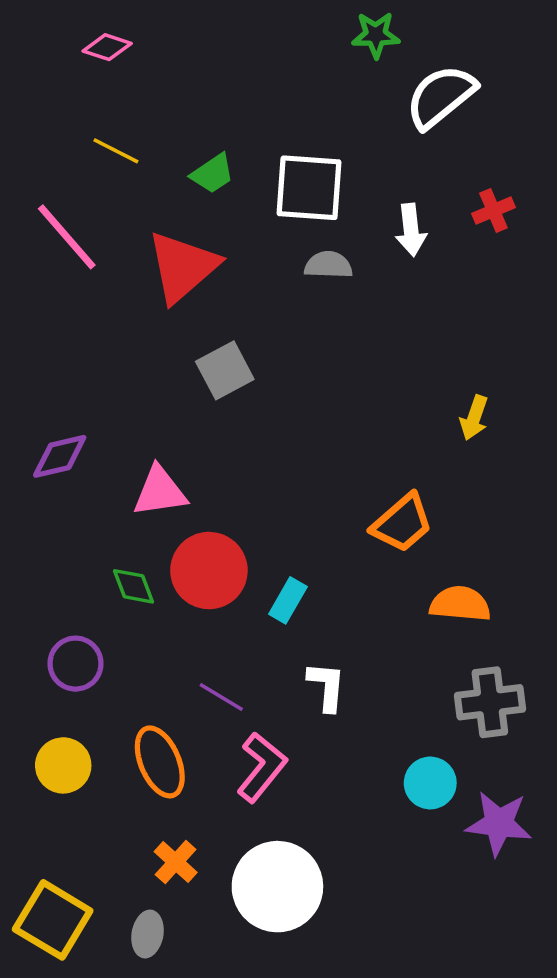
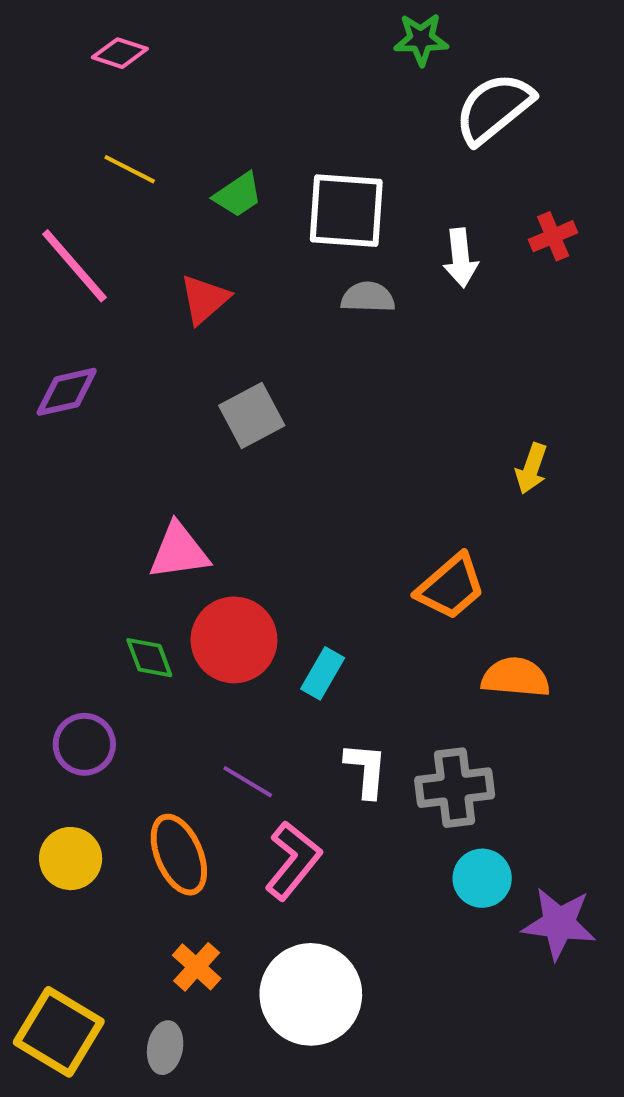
red triangle: (183, 267) -> (204, 299), size x0.6
purple diamond: (60, 456) -> (67, 392), moved
gray cross: (490, 702) -> (455, 788), moved

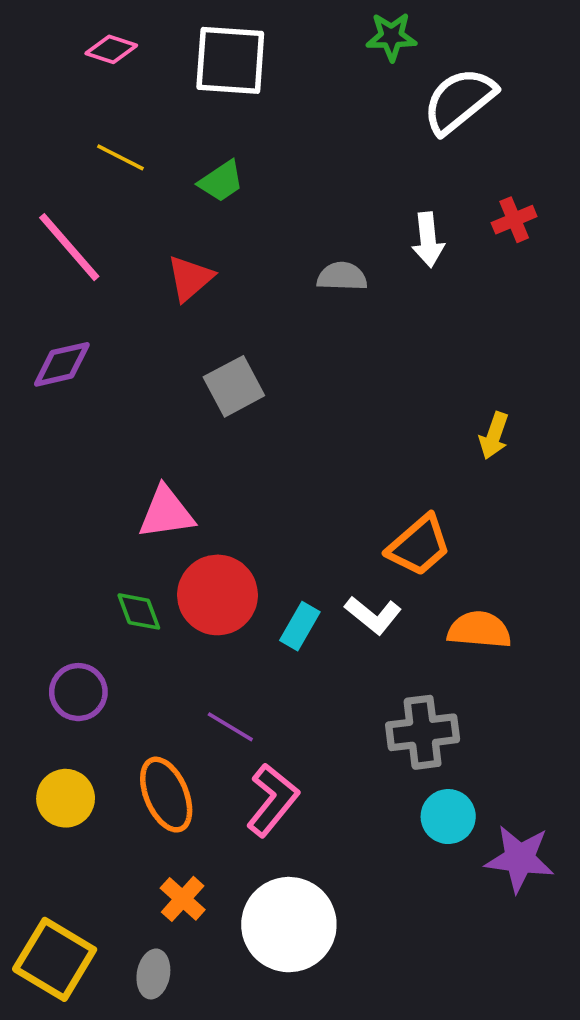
white square: (346, 211) -> (230, 60), moved
white L-shape: (366, 770) -> (373, 615), moved, turned 124

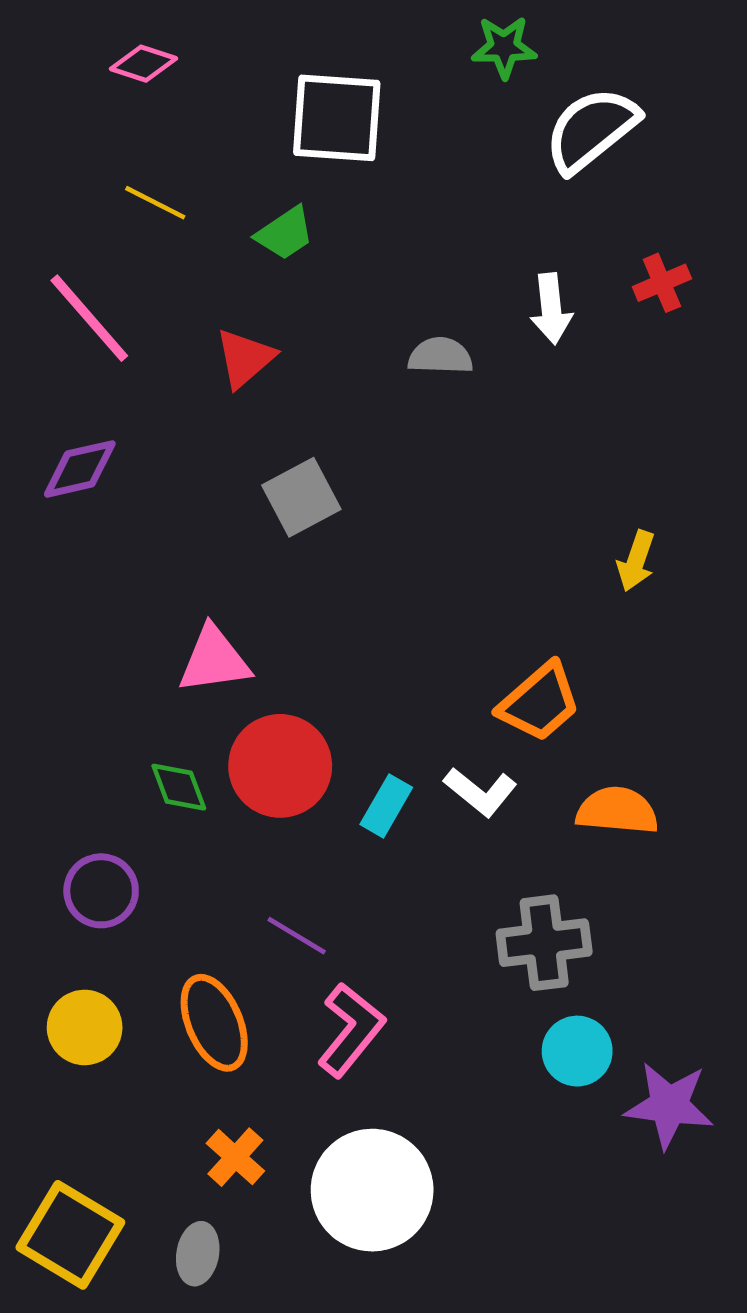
white square: (230, 60) -> (337, 118), moved

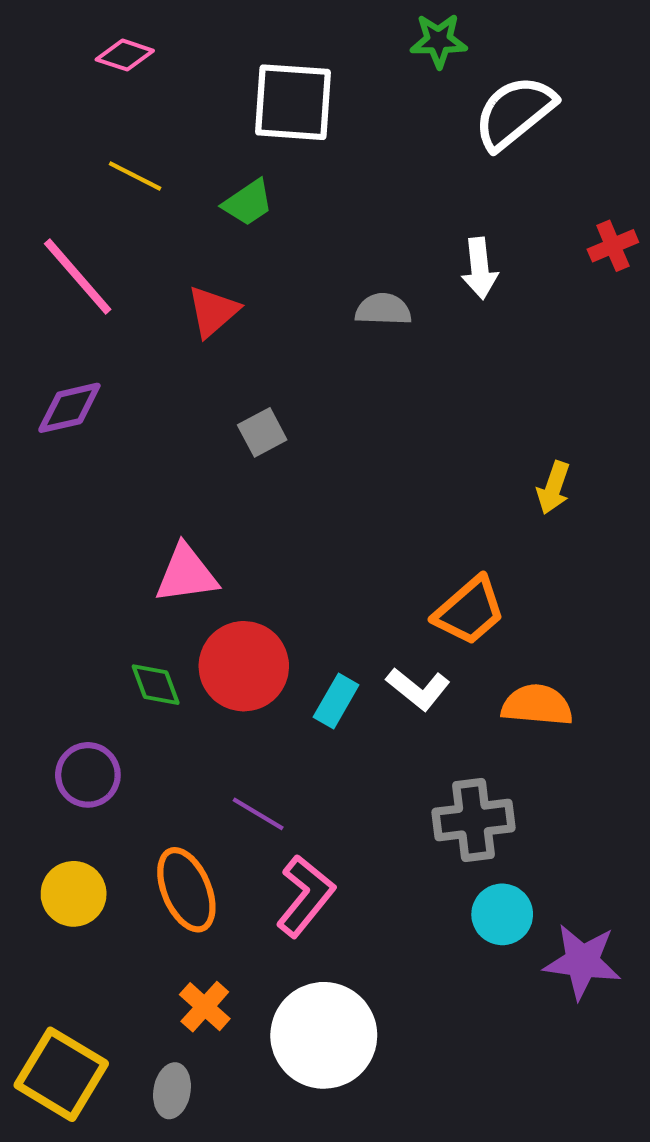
red cross: (662, 283) -> (613, 246), moved
gray square: (301, 497) -> (262, 432), size x0.7

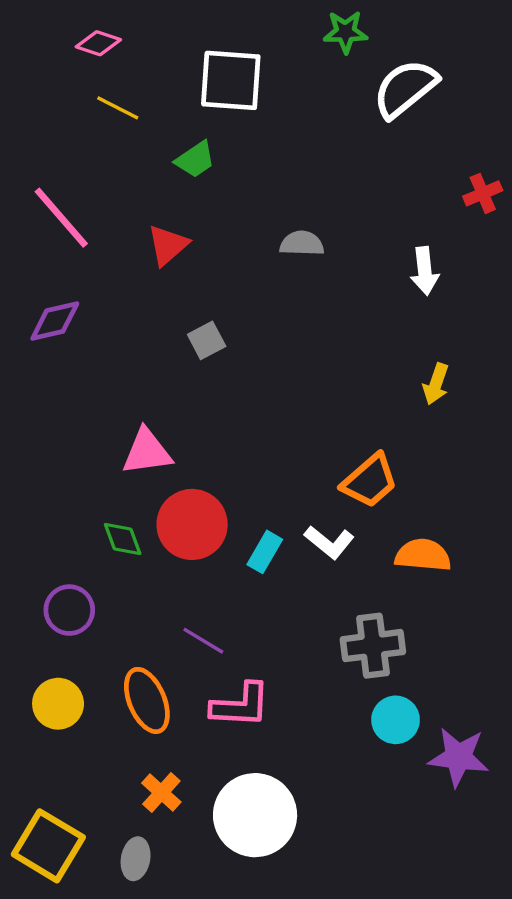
yellow line: (135, 176) -> (118, 108), moved
white arrow: (480, 268) -> (425, 271), moved
pink L-shape: (305, 896) -> (240, 705), turned 54

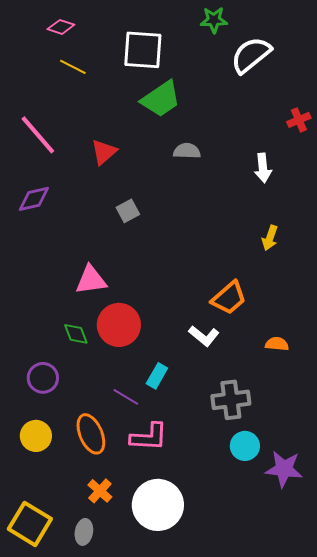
green trapezoid: (195, 160) -> (161, 99), moved, size x1.6
cyan rectangle: (265, 552) -> (157, 376), moved
orange semicircle: (423, 555) -> (277, 344), moved, size x0.7

